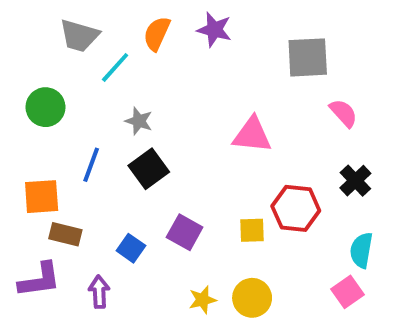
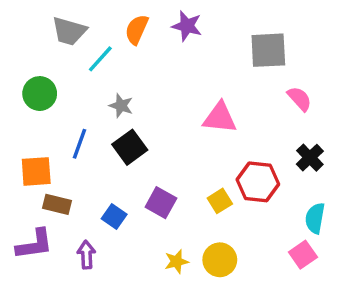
yellow square: (252, 230) -> (220, 201), turned -30

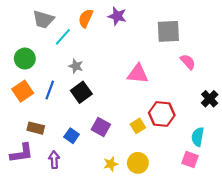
black cross: (310, 158) -> (210, 99), moved
orange square: (36, 171) -> (23, 91), moved, turned -30
pink square: (303, 255) -> (190, 160), turned -35

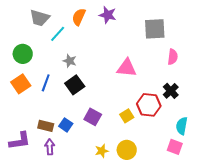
pink semicircle: (188, 62) -> (173, 57), turned 49
black cross: (210, 99) -> (171, 91), moved
brown rectangle: (36, 128) -> (46, 126), moved

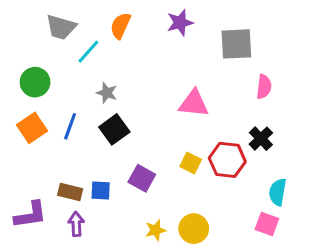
purple star: (108, 15) -> (180, 23), moved, turned -30
yellow square: (127, 116) -> (191, 163), moved, turned -32
blue square: (66, 125) -> (101, 190), turned -32

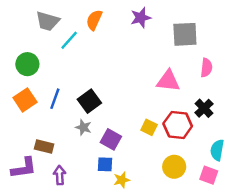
gray star: (107, 93) -> (83, 127), moved
pink triangle: (194, 103) -> (168, 81), moved
blue square: (101, 190) -> (105, 164), moved
brown rectangle: (70, 192) -> (44, 146), moved
yellow circle: (194, 229) -> (174, 167), moved

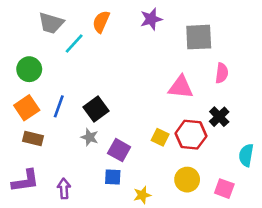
brown rectangle: (44, 146) -> (33, 139), moved
cyan semicircle: (217, 150) -> (246, 155), moved
yellow star: (122, 180) -> (142, 195), moved

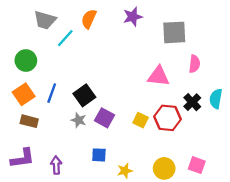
purple square: (119, 150) -> (105, 118), moved
cyan semicircle: (246, 155) -> (216, 99), moved
yellow circle: (187, 180) -> (164, 168), moved

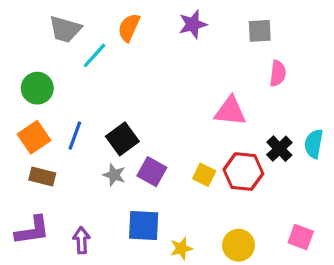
gray square: (174, 32) -> (260, 31), moved, size x0.7
pink semicircle: (194, 64) -> (278, 73), moved
blue square: (99, 155) -> (144, 226), size x1.5
pink square: (197, 165) -> (301, 237), moved

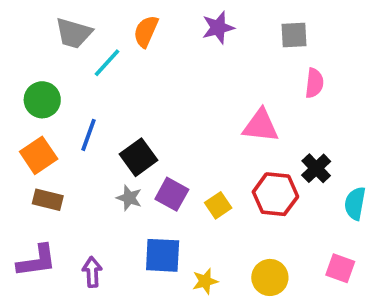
blue line: (75, 136) -> (89, 135), moved
cyan semicircle: (314, 144) -> (355, 203), moved
yellow square: (204, 175) -> (218, 205), moved, turned 30

